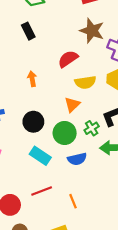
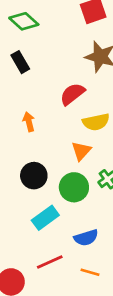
cyan rectangle: (40, 156) -> (45, 218), turned -66
blue semicircle: (77, 159) -> (86, 238), moved
orange line: (73, 201) -> (90, 272), turned -48

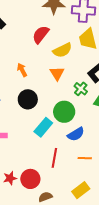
orange arrow: (29, 122) -> (22, 70), moved
green circle: (74, 187) -> (64, 112), moved
red line: (50, 262) -> (54, 158), turned -42

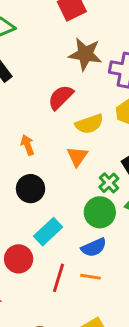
green circle: (64, 112) -> (100, 212), moved
orange line: (85, 158) -> (91, 277), moved
red circle: (30, 179) -> (19, 259), moved

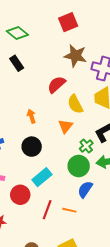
yellow semicircle: (89, 124) -> (75, 104), turned 78
blue semicircle: (94, 247) -> (85, 189), moved, turned 144

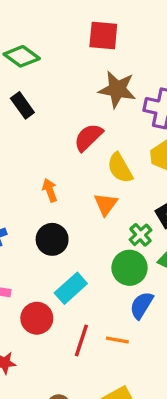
red square: (68, 22) -> (103, 35), turned 30

